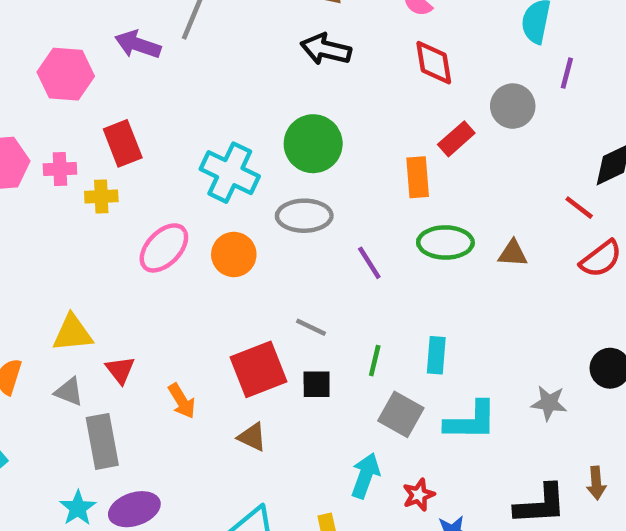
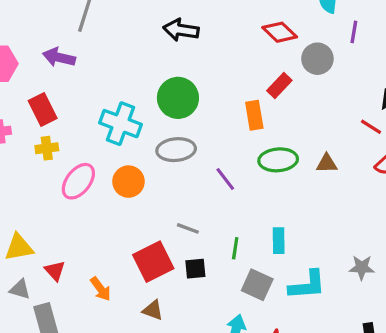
purple arrow: (138, 45) -> (59, 57), moved
red diamond: (434, 63) -> (280, 32), moved, turned -32
yellow cross: (101, 197) -> (47, 148), moved

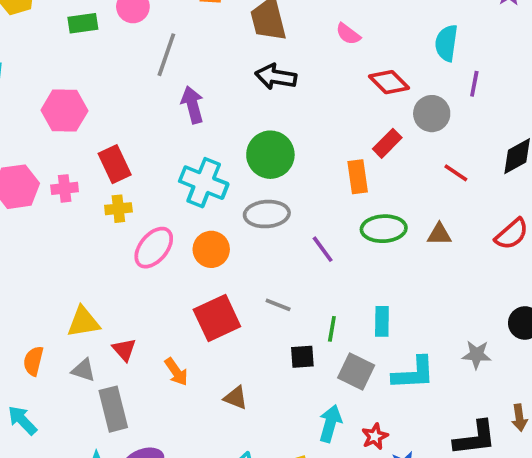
purple arrow: (59, 57) -> (192, 105), moved, turned 60
red line: (371, 127) -> (456, 173), moved
red square: (153, 262) -> (217, 318), moved
black square: (195, 269) -> (302, 357), moved

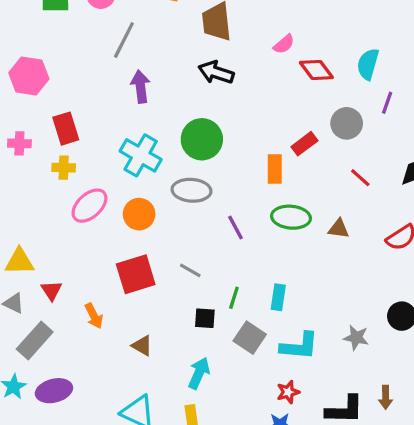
pink semicircle: (348, 34) -> (284, 44), turned -85
red diamond: (389, 82) -> (316, 70), moved
gray rectangle: (113, 409) -> (35, 341), turned 48
cyan arrow: (330, 423) -> (199, 373), moved
red star: (375, 436) -> (288, 392), moved

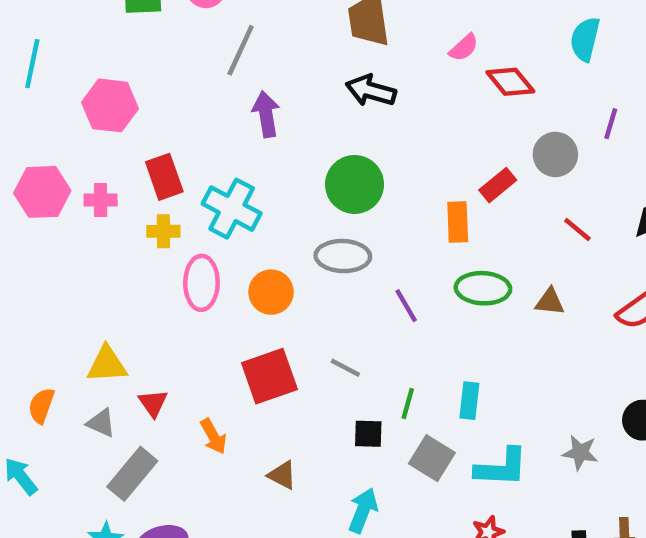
cyan semicircle: (368, 64) -> (585, 39), moved
cyan cross: (141, 155) -> (232, 209), moved
pink ellipse: (89, 206) -> (201, 283), turned -45

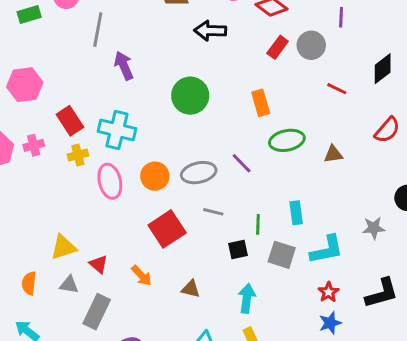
black arrow: (371, 91) -> (210, 31), moved
red rectangle: (498, 185) -> (278, 47), moved
gray ellipse: (343, 256) -> (199, 173), moved
brown triangle: (550, 302) -> (333, 154), moved

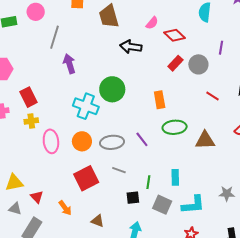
cyan cross: (117, 130) -> (86, 106), moved
brown triangle: (333, 154) -> (205, 140), size x1.5

